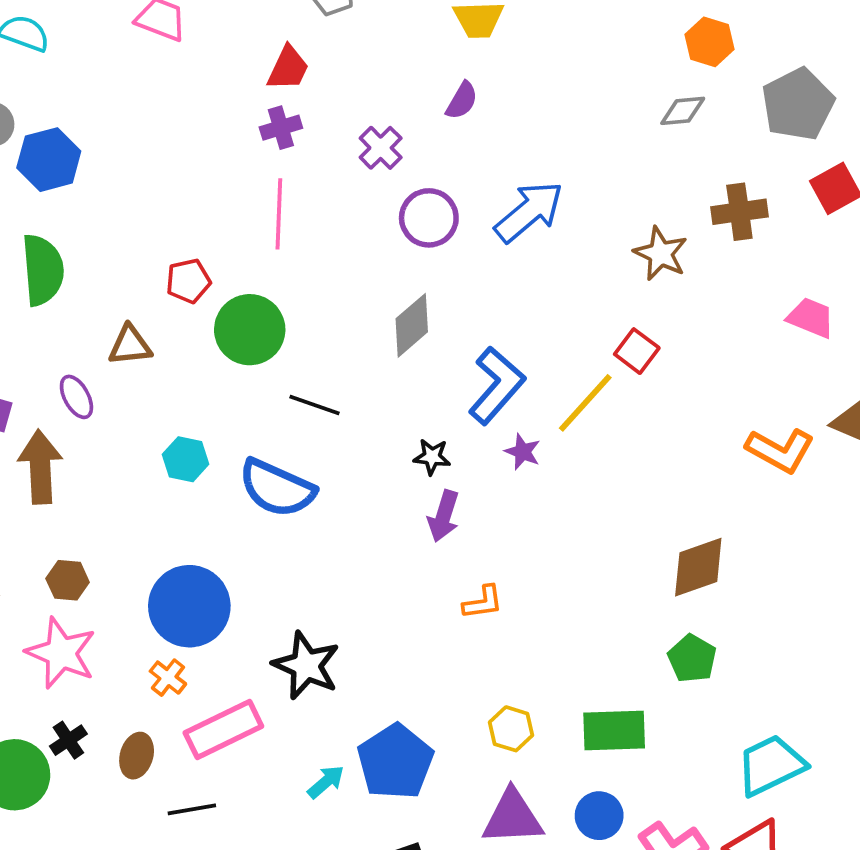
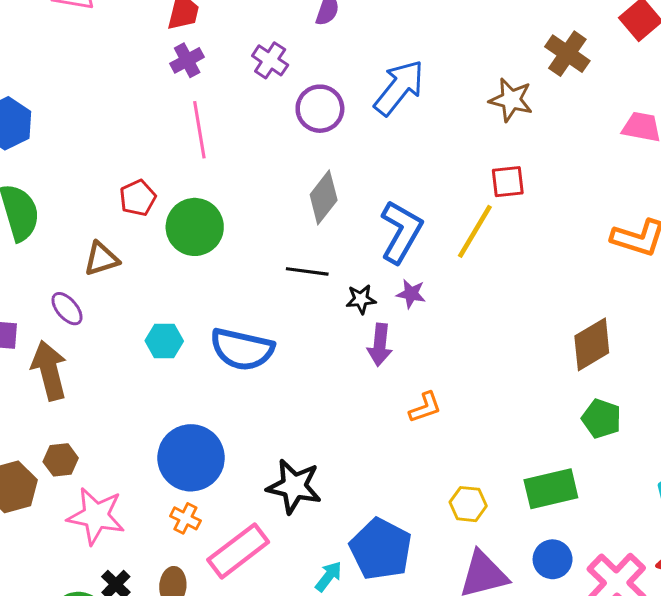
brown cross: (739, 212) -> (567, 54), turned -36
red square: (637, 351) -> (508, 182), turned -32
black line: (314, 405) -> (307, 271), moved
purple star: (523, 452) -> (411, 294), moved
brown hexagon: (68, 580) -> (61, 460), moved

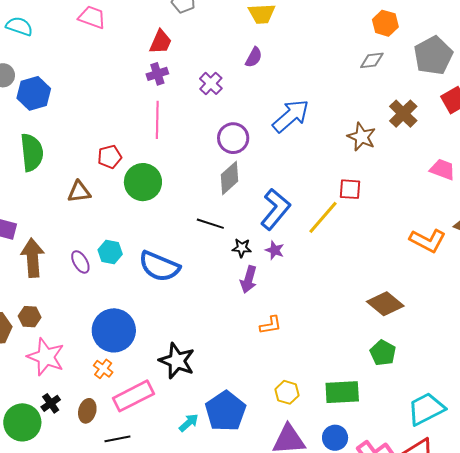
purple circle: (320, 109) -> (233, 138), moved
purple ellipse: (67, 309) -> (80, 262), moved
brown diamond: (592, 344) -> (385, 304), turned 60

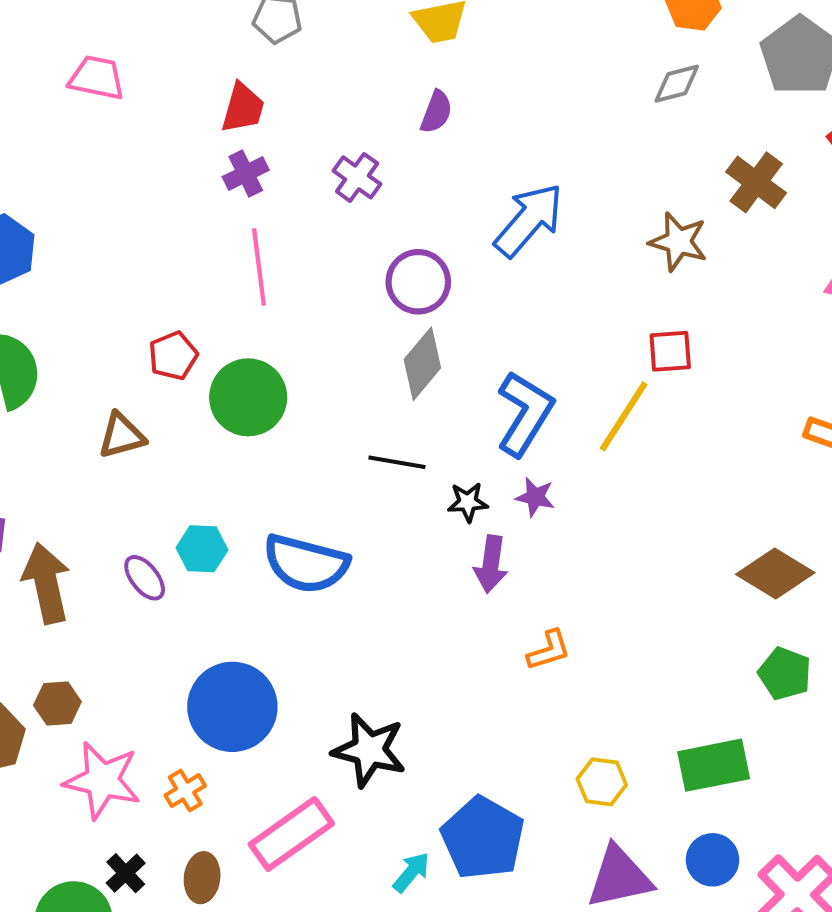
orange cross: (103, 369) -> (185, 791), moved, turned 30

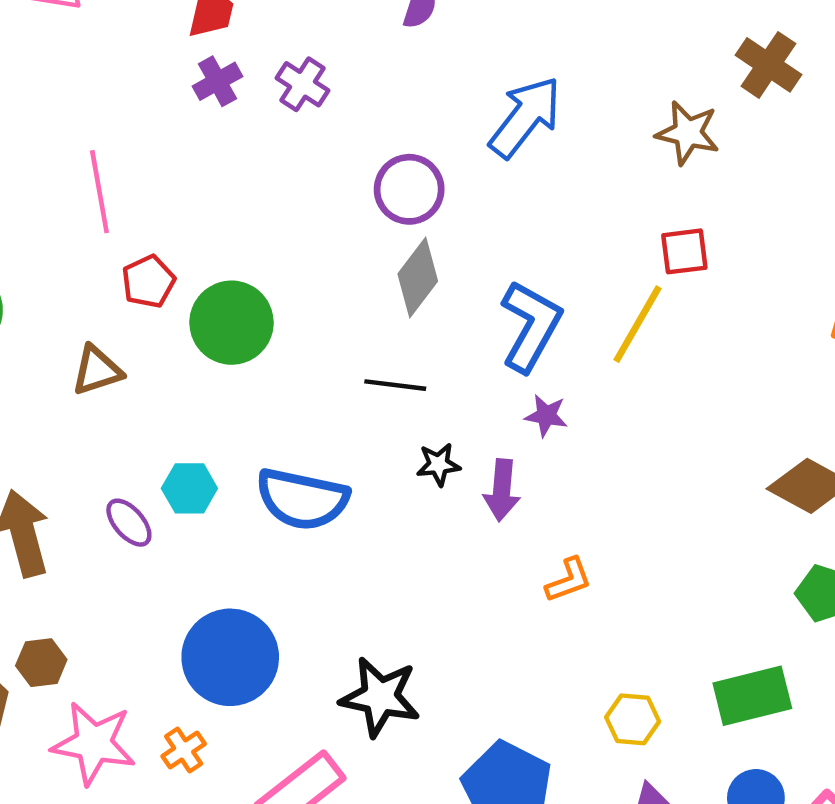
purple cross: (357, 177) -> (303, 84), moved
pink line: (259, 267) -> (99, 192), moved
black star: (468, 502) -> (438, 464), moved

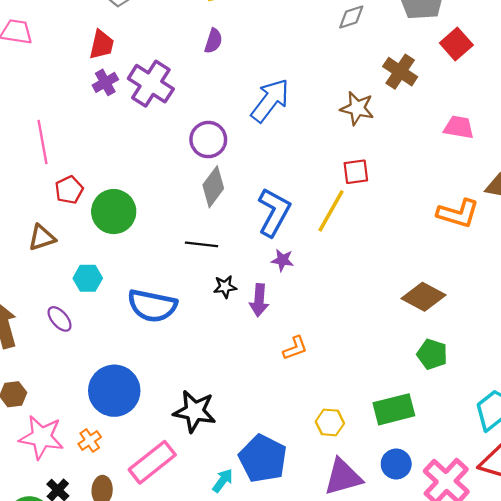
purple cross: (303, 84) -> (151, 84), size x1.6
cyan hexagon: (189, 488) -> (88, 278), moved

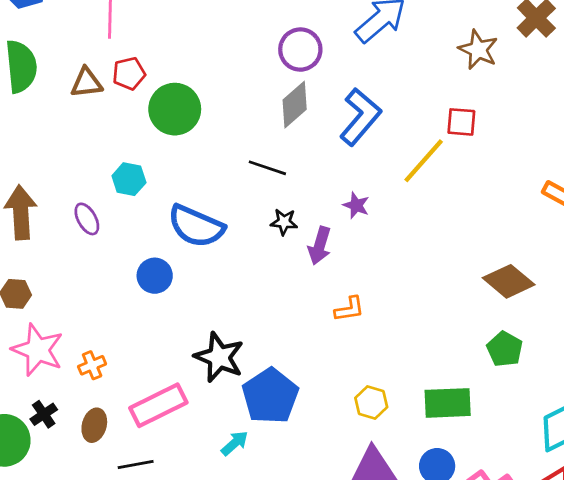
blue L-shape: (274, 212) -> (360, 117), moved
brown triangle: (42, 238) -> (86, 83), moved
blue circle: (114, 391) -> (155, 276), moved, size x0.6
blue pentagon: (263, 459) -> (270, 396), moved

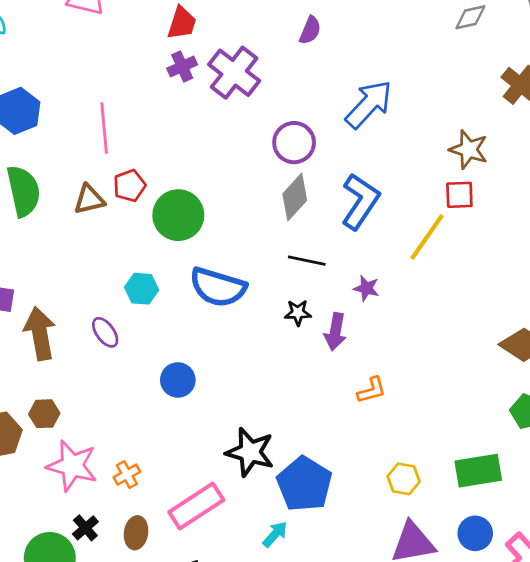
brown star: (478, 50) -> (469, 149), moved
black line: (267, 168) -> (307, 261), moved
blue semicircle: (196, 226) -> (218, 287), moved

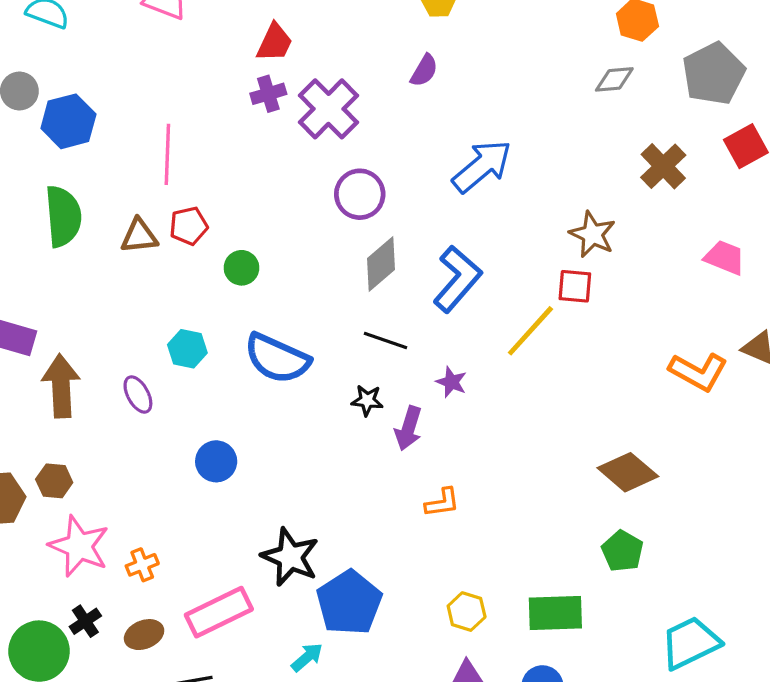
purple circle: (294, 143) -> (360, 194), moved
green circle: (178, 215) -> (241, 268), size x0.6
brown ellipse: (136, 533) -> (144, 635), turned 52

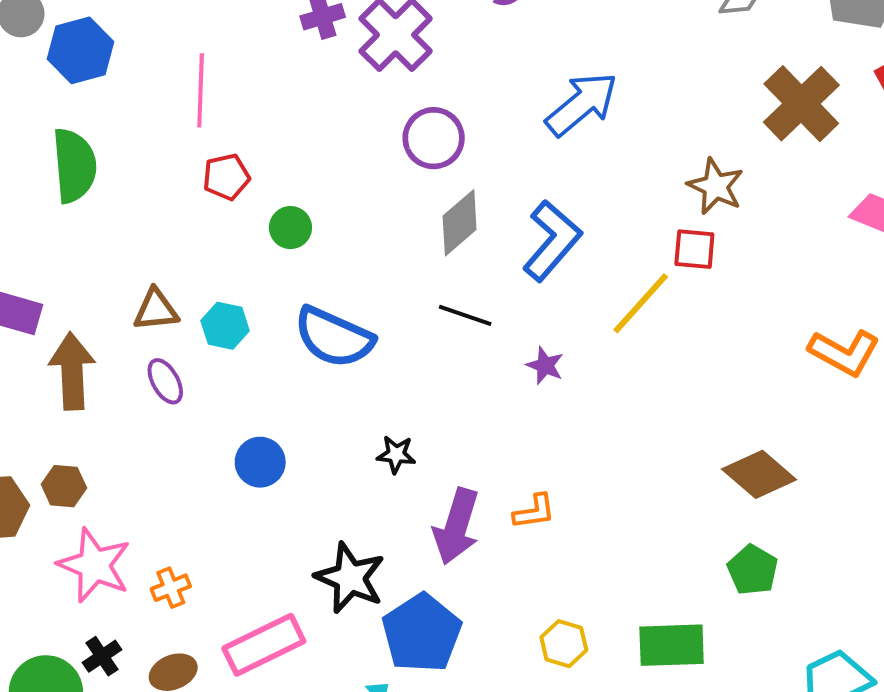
brown cross: (663, 166) -> (801, 104), size x1.4
brown triangle: (139, 236) -> (156, 310), moved
black star: (367, 400) -> (396, 454), moved
purple arrow: (408, 428) -> (456, 526), moved, size x1.4

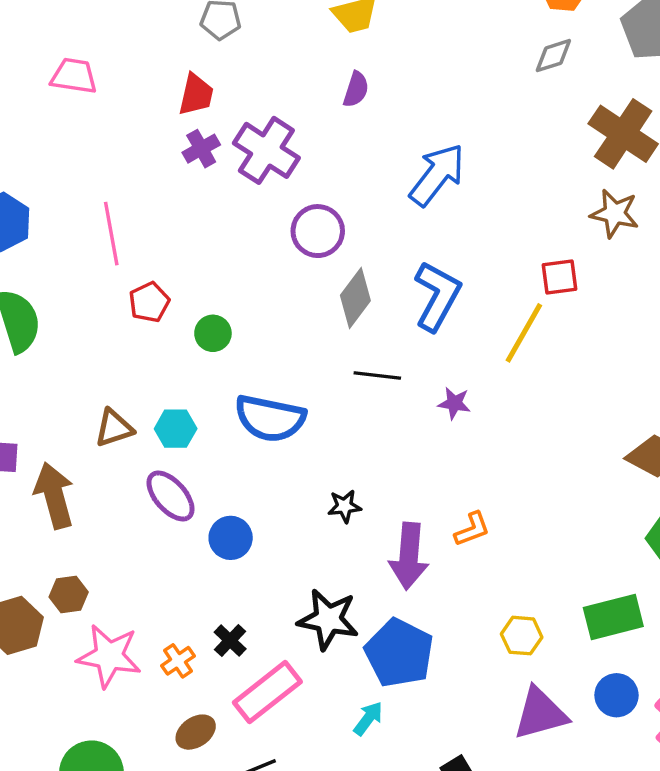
brown star: (716, 186) -> (615, 214), moved
purple ellipse: (165, 381) -> (171, 496), moved, size x1.4
black cross: (102, 656) -> (230, 640), moved

